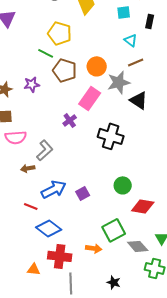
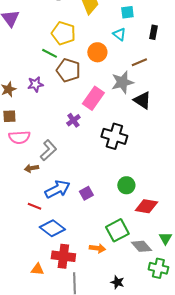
black rectangle: (150, 21) -> (153, 32), moved
cyan triangle: (131, 40) -> (119, 34), moved
orange circle: (97, 66) -> (97, 52), moved

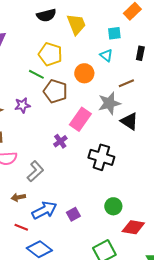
brown arrow: (31, 168) -> (18, 197), moved

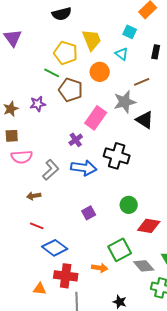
yellow trapezoid: (76, 24) -> (92, 40), moved
cyan square: (114, 33) -> (130, 32), turned 32
blue arrow: (44, 210) -> (84, 168), moved, turned 35

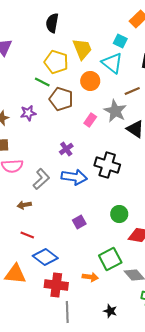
black semicircle: (62, 14) -> (52, 23), turned 114
cyan triangle: (122, 54) -> (112, 63), size x1.6
gray star: (125, 102) -> (115, 111), turned -30
pink rectangle: (96, 118) -> (90, 120), moved, size x0.6
orange triangle: (40, 289) -> (15, 274), moved, size x1.6

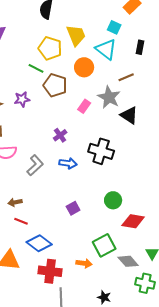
blue arrow: (74, 177) -> (68, 163), size x0.7
brown arrow: (24, 205) -> (15, 202), moved

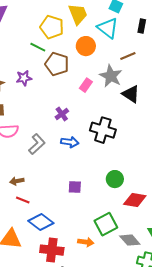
purple square: (73, 208) -> (75, 187), turned 32

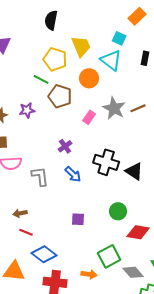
brown line: (128, 56) -> (138, 108), moved
black triangle: (131, 94) -> (134, 171), moved
blue arrow: (70, 142) -> (73, 174), turned 36
gray L-shape: (37, 144) -> (40, 176), turned -55

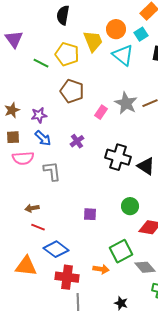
cyan square: (119, 38) -> (141, 34), moved, turned 32
orange circle: (89, 78) -> (116, 29), moved
green line: (41, 79) -> (41, 63), moved
purple star: (27, 110) -> (39, 115), moved
blue arrow: (73, 174) -> (43, 138), moved

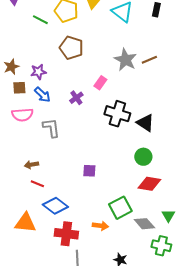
pink rectangle: (101, 112) -> (100, 83), moved
brown square: (13, 137) -> (19, 88), moved
green circle: (130, 206) -> (143, 157), moved

